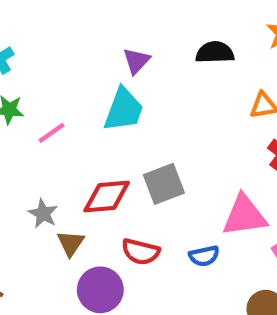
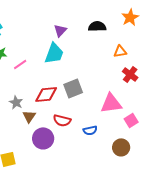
blue semicircle: (204, 256) -> (90, 130), moved

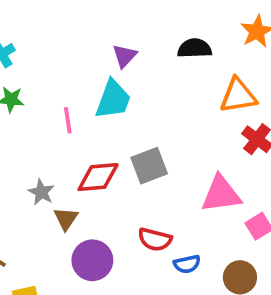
orange triangle: (120, 51) -> (238, 96), size x1.5
pink line: (20, 64) -> (68, 120), moved, turned -64
red semicircle: (62, 120) -> (155, 239), moved
blue semicircle: (90, 130) -> (187, 264), moved

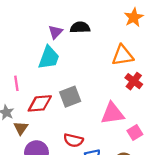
black semicircle: (195, 48) -> (80, 27), moved
pink line: (68, 120) -> (16, 83), moved

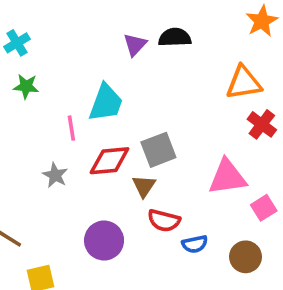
cyan trapezoid: (49, 58) -> (106, 103), moved
brown triangle: (21, 128) -> (144, 186), moved

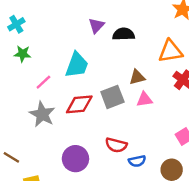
black semicircle: (175, 37) -> (124, 34), moved
pink line: (71, 128) -> (43, 82), moved, turned 56
gray star: (55, 175) -> (42, 114), size x1.5
pink triangle: (227, 177) -> (145, 99), moved, size x0.6
brown triangle: (144, 186) -> (137, 77), moved, turned 42

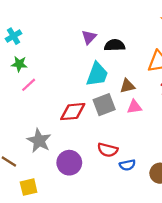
cyan trapezoid: (77, 65) -> (97, 74), moved
pink line: (43, 82) -> (29, 85), moved
gray star: (42, 114) -> (39, 141), moved

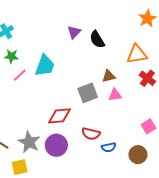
black semicircle: (115, 45) -> (97, 40), turned -120
cyan trapezoid: (97, 74) -> (45, 66), moved
red diamond: (73, 112) -> (59, 116), moved
gray star: (39, 141) -> (29, 142), moved

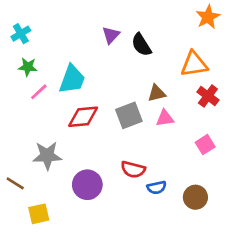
red diamond: (59, 116) -> (83, 117), moved
pink square: (148, 126) -> (205, 145), moved
gray star: (29, 142) -> (47, 156), moved, turned -30

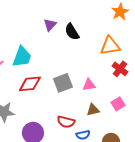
brown triangle: (157, 93) -> (93, 110), moved

